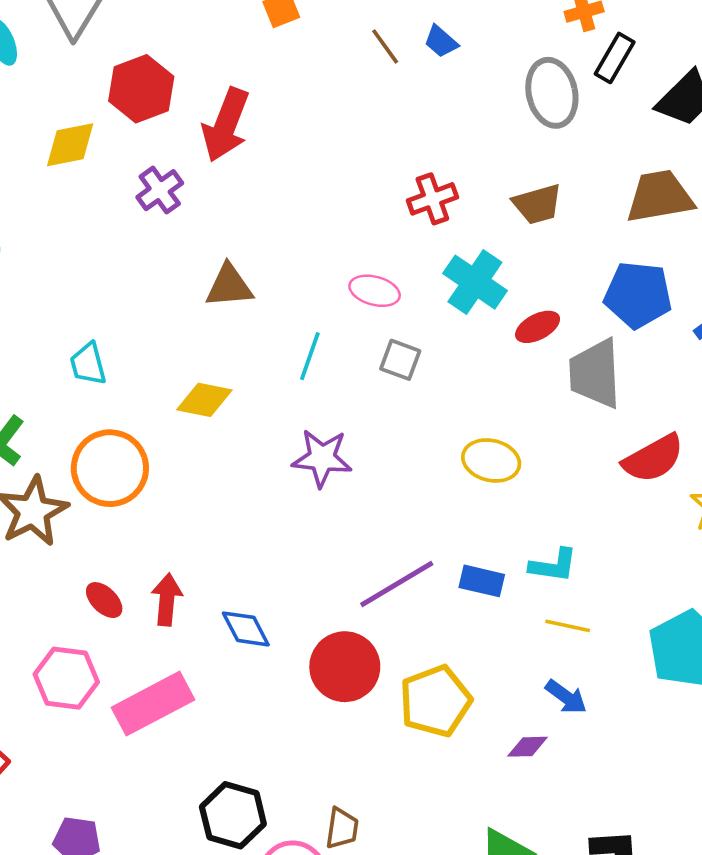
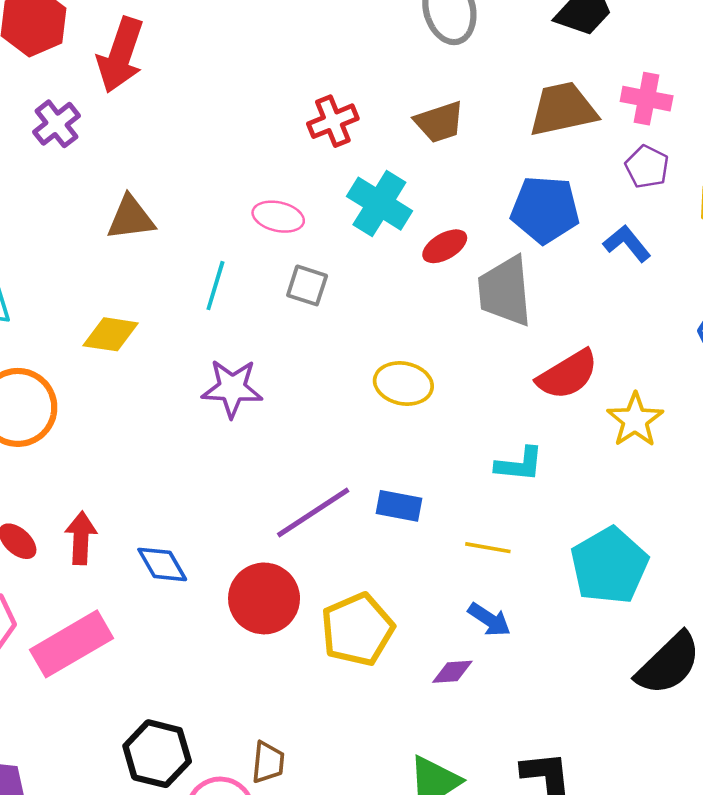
cyan L-shape: (553, 565) -> (519, 464), moved

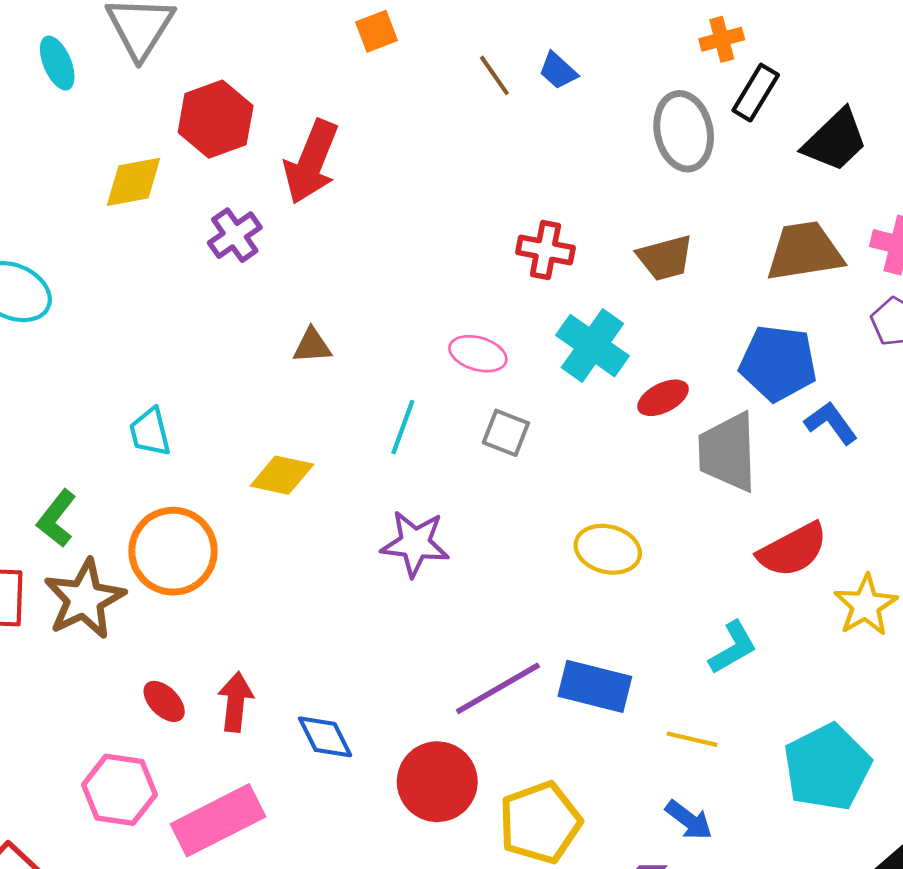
red cross: (333, 121) -> (545, 250), turned 30
brown triangle: (131, 218) -> (312, 346), size x0.7
blue L-shape: (627, 244) -> (831, 423), moved
cyan L-shape: (519, 464) -> (733, 648), turned -39
blue rectangle: (399, 506) -> (595, 686), size x1.4

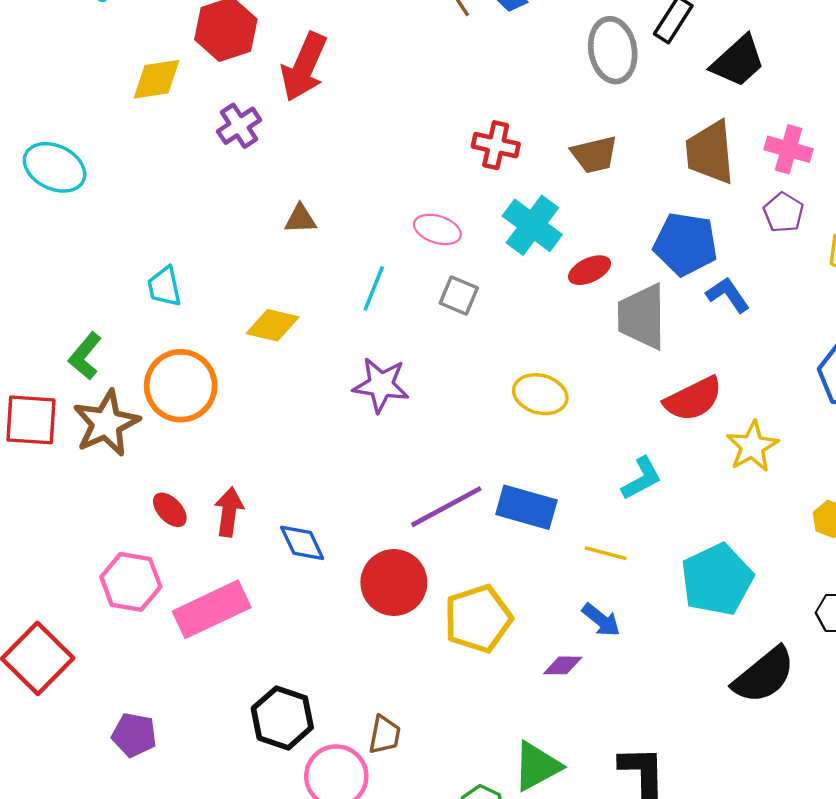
brown trapezoid: (805, 251) -> (710, 152), turned -88

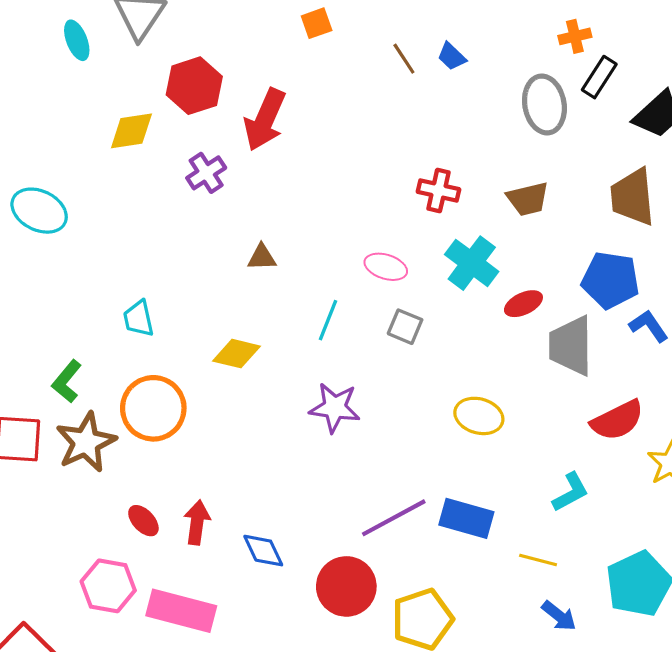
pink rectangle: (212, 609) -> (181, 611), turned 40
blue arrow: (601, 620) -> (559, 616), moved

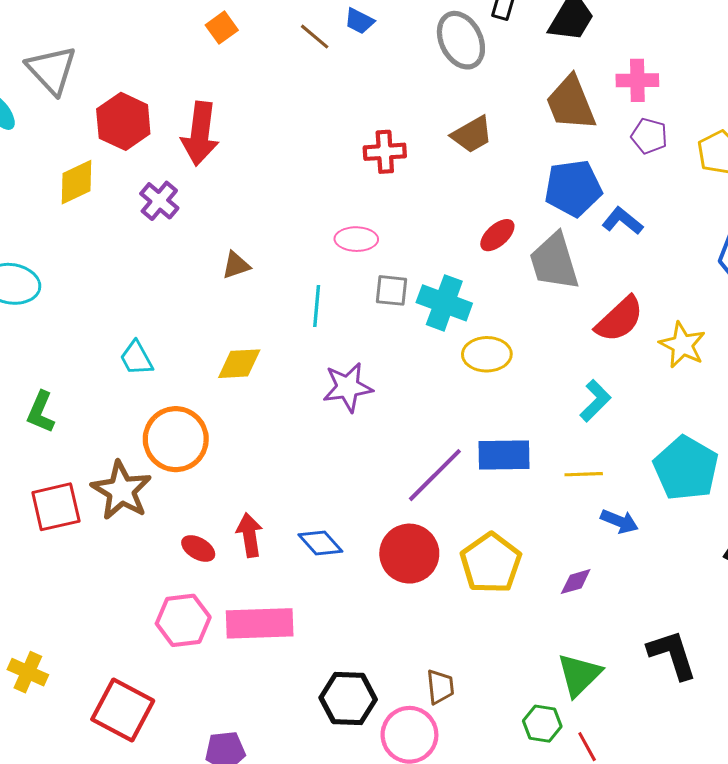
cyan cross: (472, 263) -> (444, 303), moved
green L-shape: (67, 381) -> (41, 412), moved

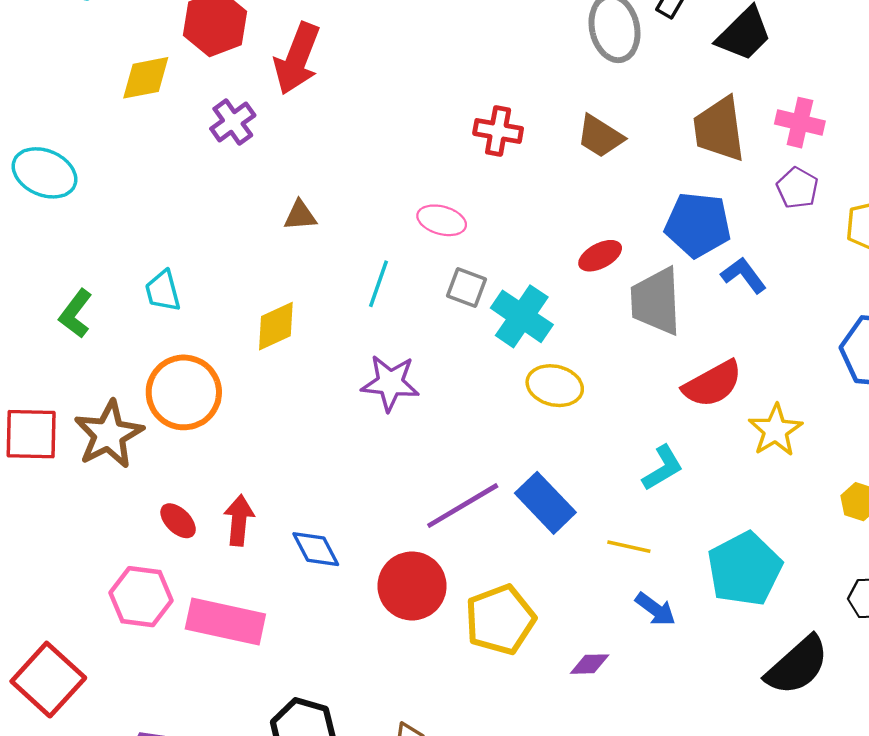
brown trapezoid: (472, 134) -> (600, 136), turned 48
yellow diamond: (239, 364) -> (276, 326), turned -36
green L-shape: (41, 412) -> (76, 314), moved
blue rectangle: (504, 455) -> (545, 503), turned 33

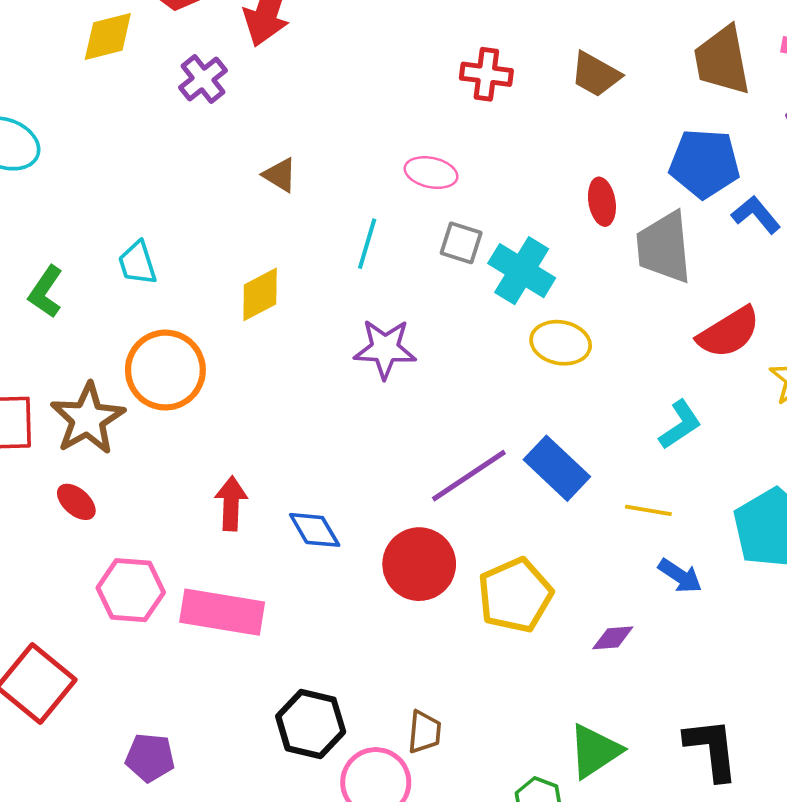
brown triangle: (300, 215) -> (280, 175), turned 39
red ellipse: (600, 256) -> (602, 202), turned -69
red ellipse: (178, 521) -> (76, 502), moved

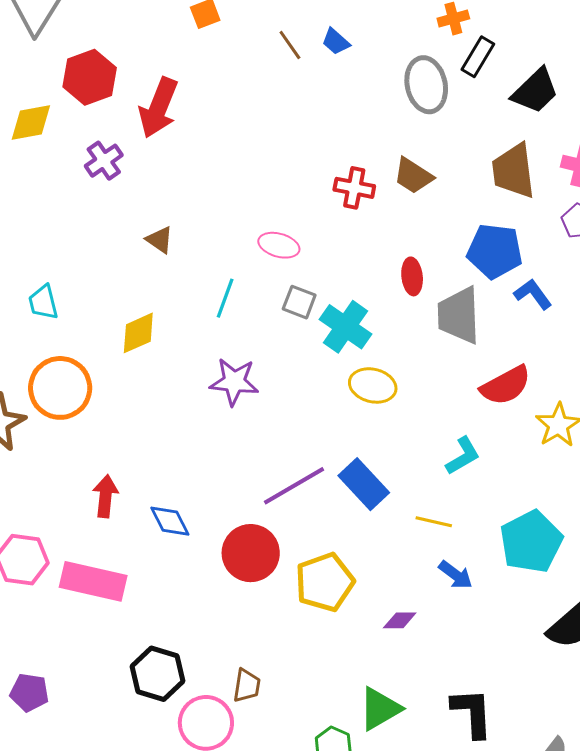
red cross: (486, 74) -> (354, 188), moved

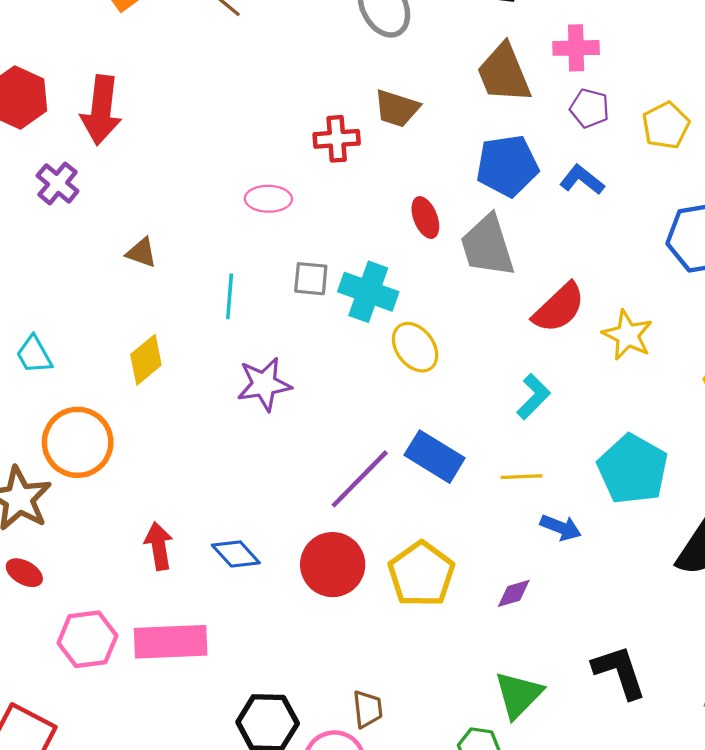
pink ellipse: (279, 245) -> (268, 199), moved
blue L-shape: (533, 294) -> (582, 180), moved
yellow ellipse: (373, 385) -> (415, 347), turned 54

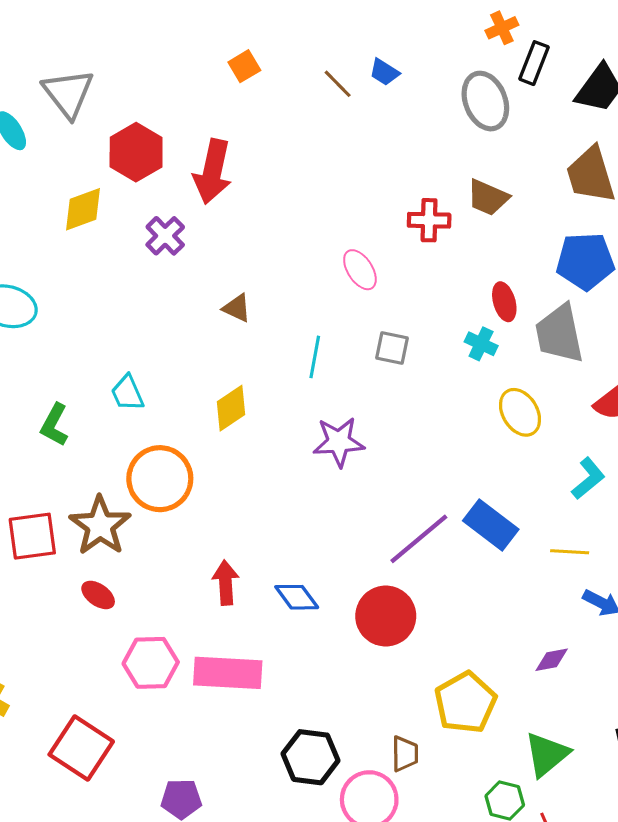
pink ellipse: (268, 199) -> (360, 270), turned 51
cyan cross: (368, 292) -> (481, 344), moved, size x0.6
yellow ellipse: (415, 347) -> (520, 412), moved
yellow pentagon: (421, 574) -> (465, 703), moved

